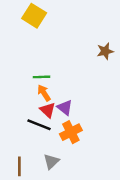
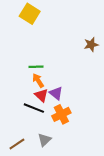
brown line: (19, 166) -> (17, 144), turned 56

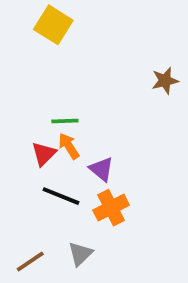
red triangle: (41, 95) -> (44, 154), moved, turned 32

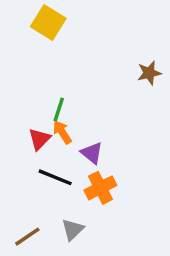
green line: (65, 121) -> (59, 109), turned -70

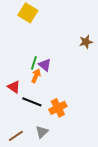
orange arrow: (62, 132) -> (36, 76), turned 56
red triangle: (40, 139) -> (14, 87), moved, turned -40
purple triangle: (92, 153) -> (45, 65), moved

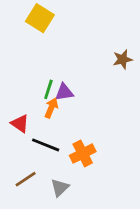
purple triangle: (45, 65) -> (64, 92), turned -48
brown line: (16, 136) -> (26, 179), moved

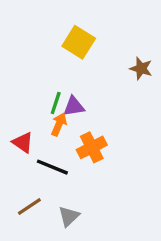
yellow square: (40, 18) -> (79, 42), moved
brown star: (123, 59) -> (141, 69), turned 30
orange cross: (83, 153) -> (92, 147), moved

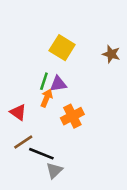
yellow square: (79, 42) -> (62, 48), moved
black line: (52, 167) -> (41, 154), moved
brown line: (29, 207) -> (23, 142), moved

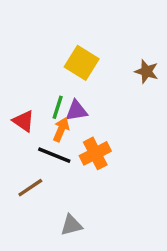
red triangle: (18, 112) -> (24, 121), moved
black line: (41, 154) -> (54, 155), moved
gray triangle: (54, 170) -> (71, 225), turned 30

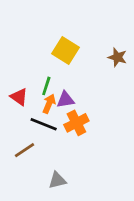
purple triangle: (76, 111) -> (65, 100), moved

